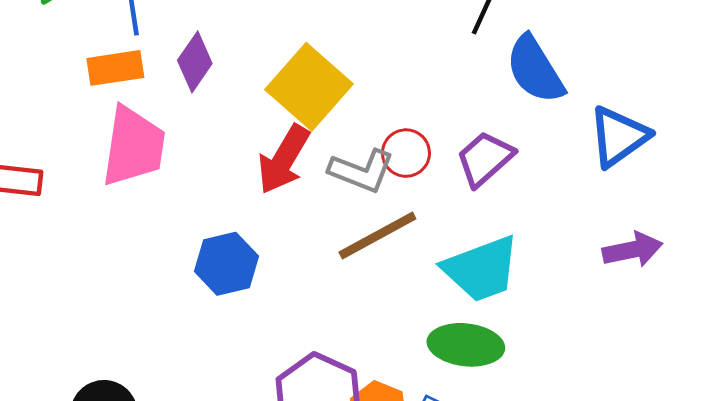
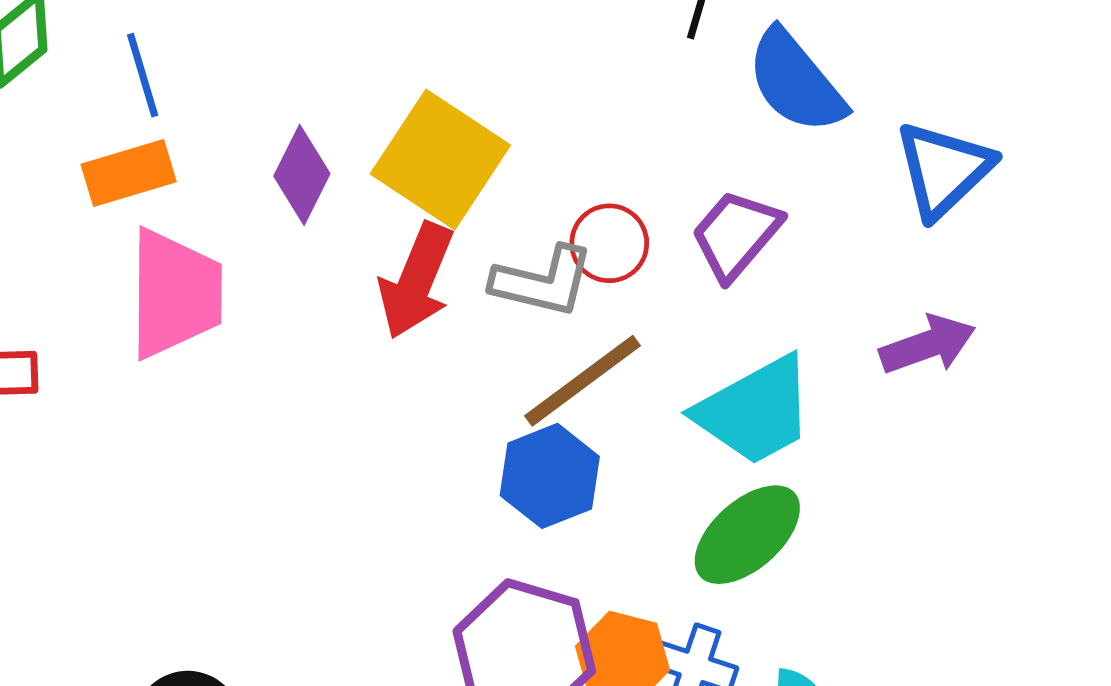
purple diamond: (195, 62) -> (302, 175), moved
purple arrow: (632, 250) -> (928, 345), moved
blue hexagon: (226, 264) -> (550, 476), moved
green ellipse: (466, 345) -> (747, 535), turned -40

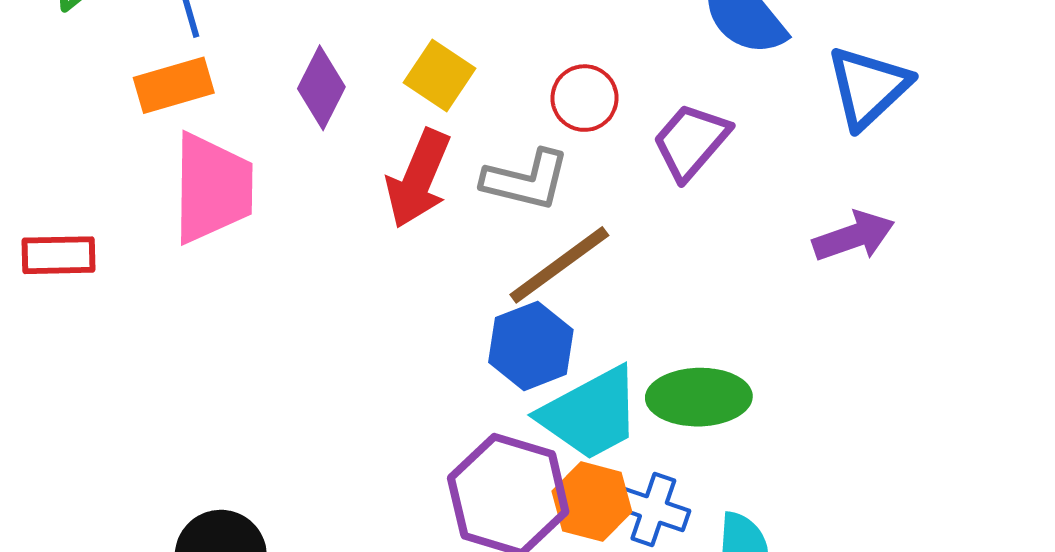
yellow square: (440, 160) -> (439, 76), size x0.6
red circle: (609, 243) -> (584, 98), moved
cyan trapezoid: (755, 411) -> (591, 414), moved
green ellipse: (747, 535) -> (699, 397), turned 40

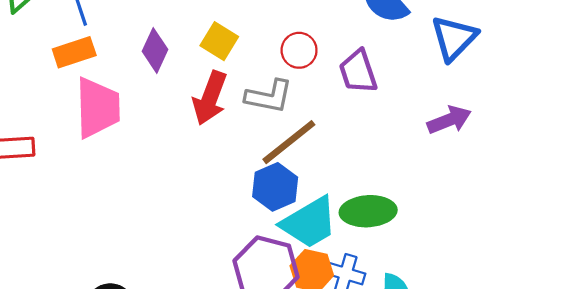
purple trapezoid: (691, 141) -> (358, 72), turned -57

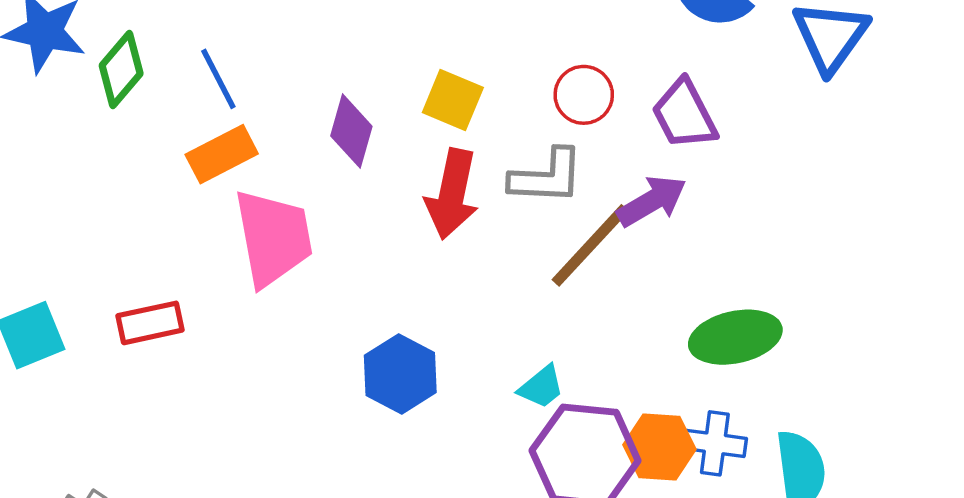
purple arrow: (449, 120) -> (652, 201), moved
blue hexagon: (275, 187) -> (400, 374), moved
cyan trapezoid: (309, 223) -> (541, 387), moved, size x0.5

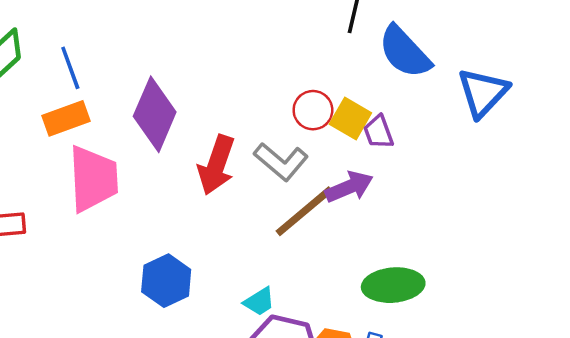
yellow square: (453, 100) -> (350, 119), moved
purple trapezoid: (684, 114) -> (378, 132), size x0.7
purple diamond: (351, 131) -> (155, 114), size x1.5
gray L-shape: (547, 177) -> (281, 162), turned 30

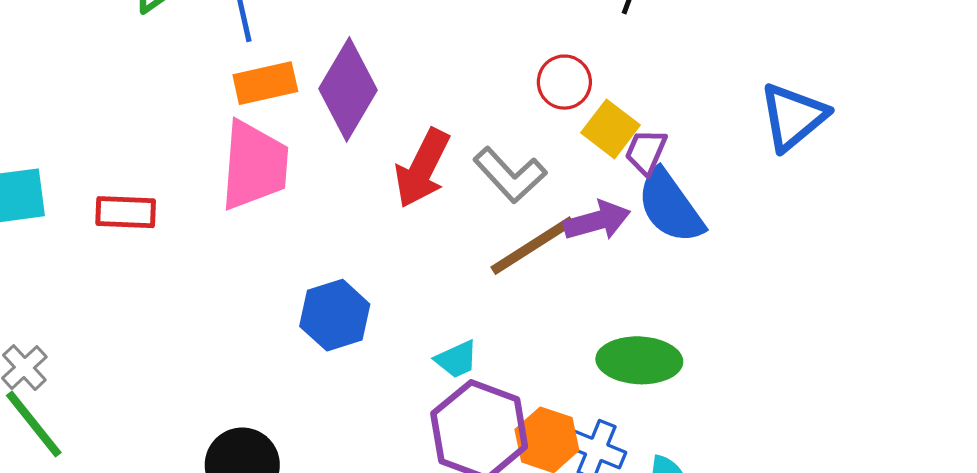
blue semicircle: (405, 52) -> (670, 206), moved
red circle: (313, 110) -> (564, 82), moved
orange rectangle: (66, 118) -> (265, 83), moved
purple trapezoid: (378, 132) -> (646, 152), turned 36

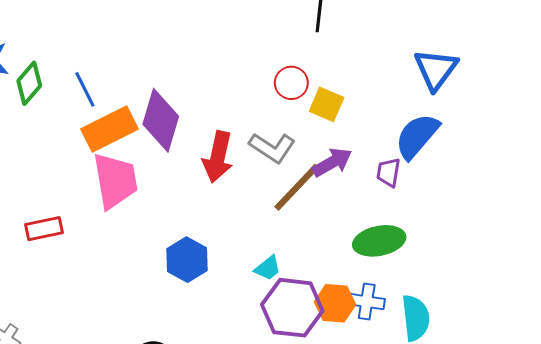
orange rectangle: (265, 83) -> (109, 129), size x1.4
purple trapezoid: (646, 152) -> (388, 172), moved
blue semicircle: (670, 206) -> (417, 136), moved, turned 90

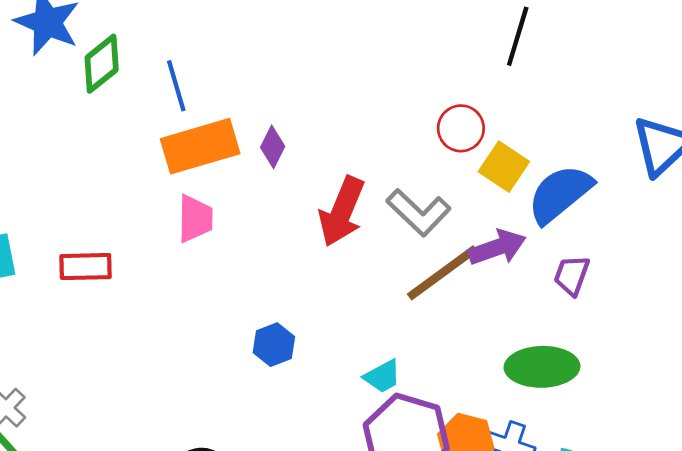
purple diamond: (161, 120) -> (273, 147), size x0.5
blue semicircle: (417, 136) -> (560, 194), moved
pink trapezoid: (115, 181) -> (195, 219), size x0.6
blue hexagon: (187, 260) -> (274, 345), size x0.7

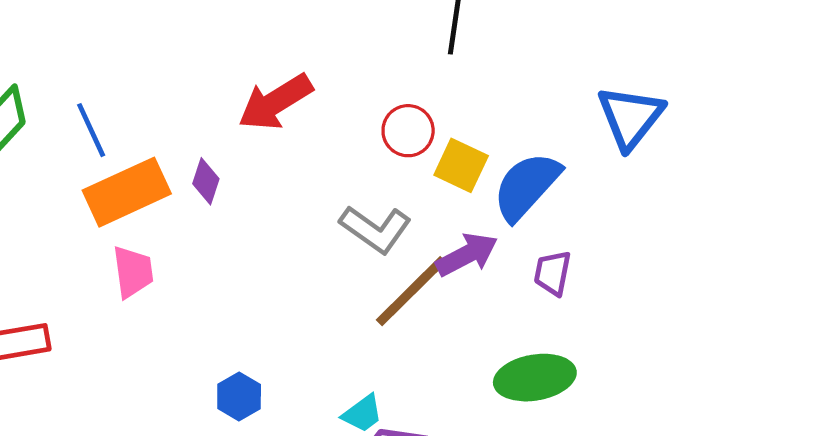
red arrow: (342, 212) -> (275, 102), moved, turned 44

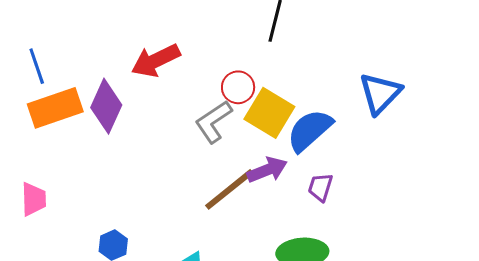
yellow square: (461, 165) -> (269, 113), size x1.4
purple diamond: (206, 181) -> (106, 106), size x1.8
gray L-shape: (375, 229) -> (213, 122), moved, turned 105
pink trapezoid: (133, 272) -> (34, 199), moved

